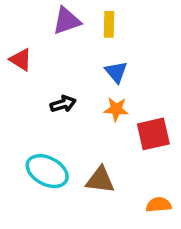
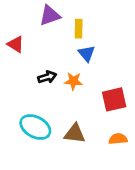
yellow rectangle: (109, 24) -> (79, 29), moved
orange star: (116, 109) -> (73, 81), moved
orange semicircle: (159, 205) -> (118, 139), moved

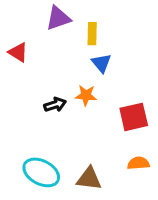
black arrow: (47, 77) -> (55, 105), moved
cyan ellipse: (35, 127) -> (41, 172), moved
brown triangle: (75, 134) -> (89, 179), moved

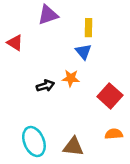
yellow rectangle: (92, 34) -> (88, 28), moved
red square: (134, 117) -> (110, 96), turned -35
cyan ellipse: (41, 172) -> (34, 142), turned 40

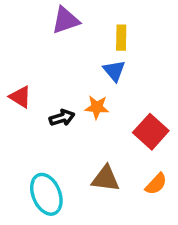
red triangle: (15, 43) -> (20, 97), moved
orange semicircle: (114, 134) -> (156, 184), turned 138
brown triangle: (73, 147) -> (106, 179), moved

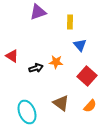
blue triangle: (114, 71) -> (80, 45), moved
brown triangle: (106, 179) -> (61, 103), turned 30

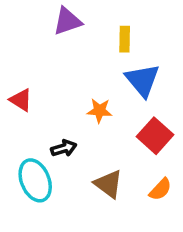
blue triangle: (80, 45) -> (142, 80), size x1.5
black arrow: (36, 68) -> (64, 148), moved
cyan ellipse: (27, 112) -> (35, 180), moved

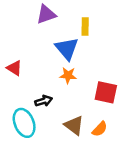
blue triangle: (142, 80) -> (67, 49), moved
red square: (155, 136) -> (106, 92), turned -30
orange semicircle: (160, 189) -> (100, 129), moved

